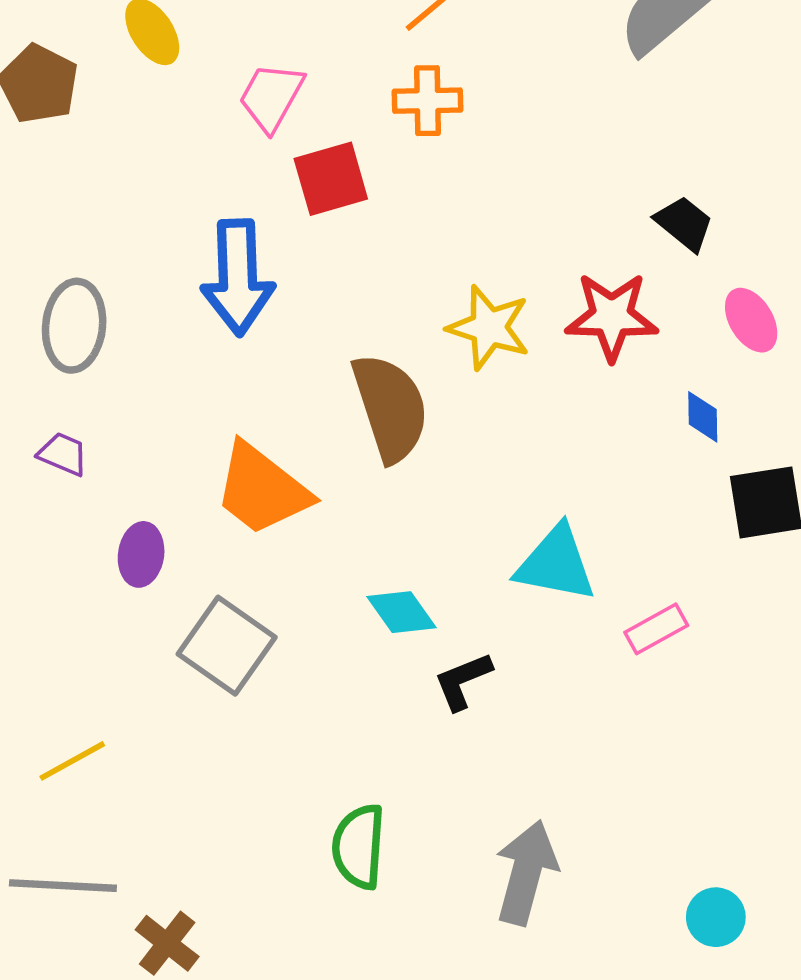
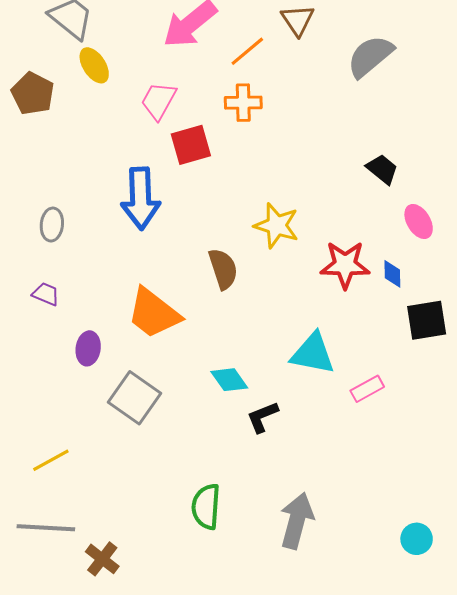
red star: (612, 316) -> (345, 265), moved
gray ellipse: (74, 326) -> (52, 225), size x0.7
brown semicircle: (390, 408) -> (223, 269), size x0.7
cyan circle: (716, 917) -> (417, 539), moved

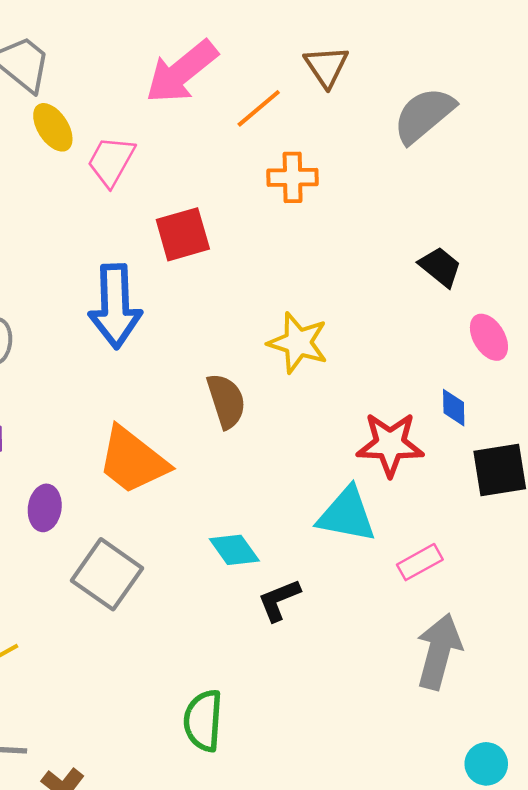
pink trapezoid: (159, 101) -> (111, 161), moved
orange cross: (243, 103) -> (293, 177), moved
red star: (345, 265) -> (390, 444), moved
gray arrow: (297, 521) -> (439, 651), moved

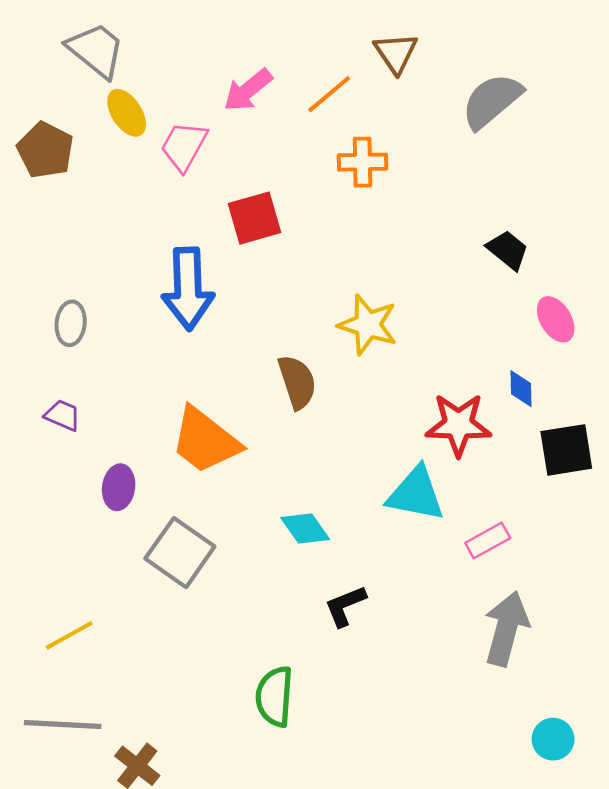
pink arrow: (181, 72) -> (248, 90), moved, size x0.7
black L-shape: (279, 600) -> (345, 606), moved

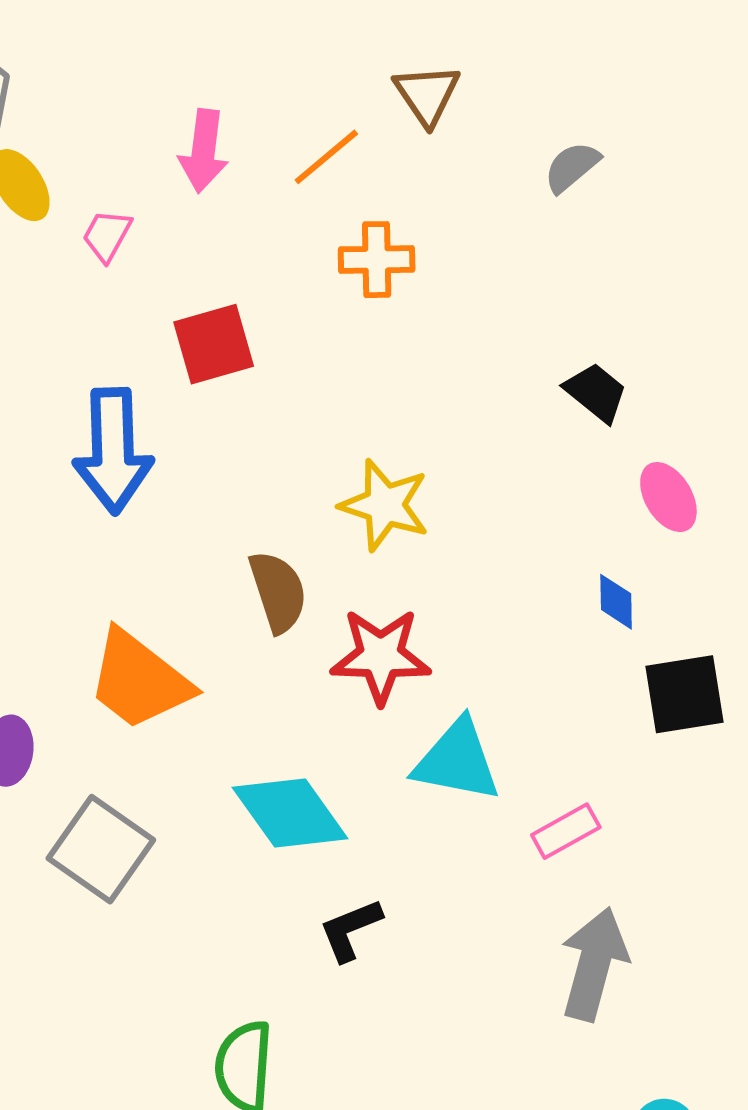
pink arrow: (248, 90) -> (204, 151), turned -44
gray semicircle: (492, 101) -> (572, 167), size x0.6
pink trapezoid: (184, 146) -> (107, 235), size x0.7
red star: (458, 425) -> (381, 656), moved
cyan diamond: (305, 529) -> (290, 813), size x1.5

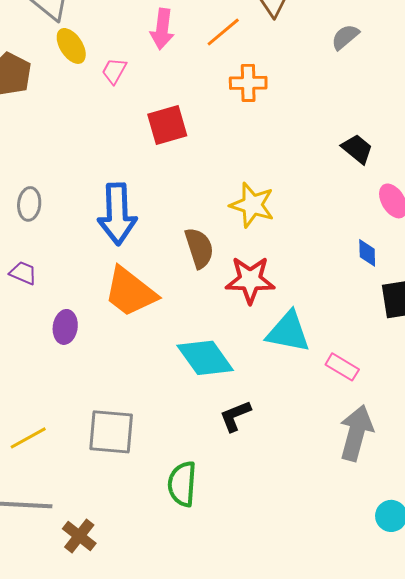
blue arrow: (113, 451) -> (117, 214), moved
pink rectangle: (566, 831) -> (342, 367), turned 60
gray square: (101, 849) -> (111, 432), moved, turned -30

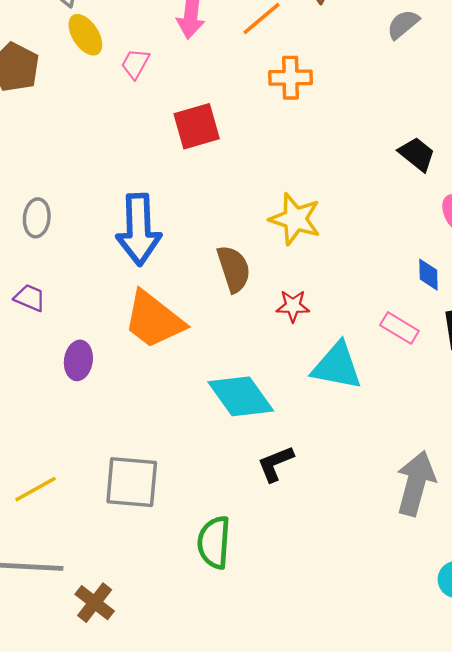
red star: (250, 280) -> (293, 306), size x0.6
pink rectangle: (342, 367) -> (399, 328), moved

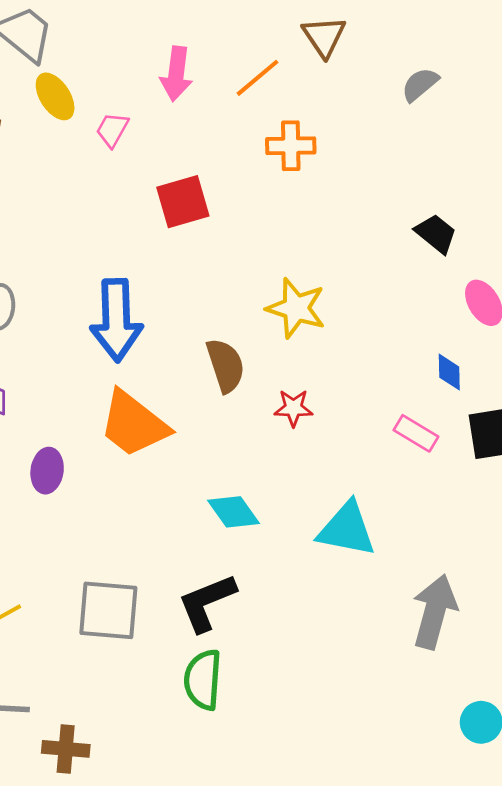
cyan triangle: (337, 366) -> (347, 529), moved
cyan diamond: (241, 396) -> (233, 512), size x0.7
black L-shape: (275, 464) -> (207, 602), moved, size x1.4
brown cross: (95, 603) -> (66, 749), turned -33

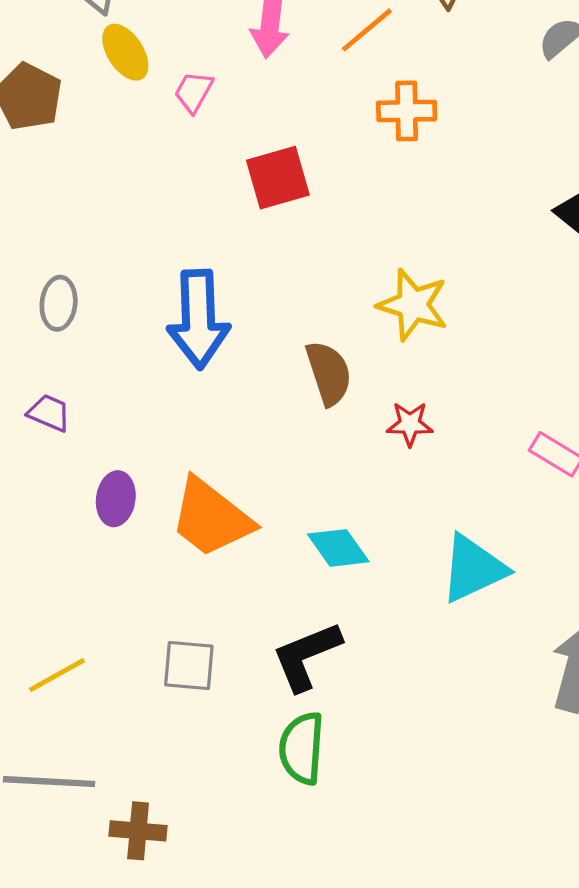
orange trapezoid: (134, 424) -> (211, 518), moved
cyan triangle: (347, 529) -> (473, 569), turned -36
gray square: (108, 610) -> (189, 666), size x0.7

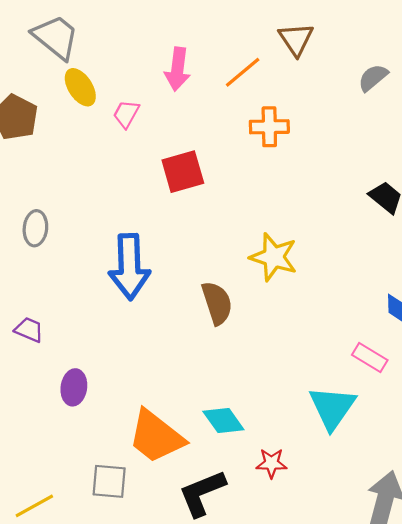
gray ellipse: (59, 303) -> (35, 228), moved
red star: (410, 424) -> (271, 463), moved
orange trapezoid: (211, 518) -> (156, 437), moved
cyan triangle: (473, 569) -> (332, 408), moved, turned -30
gray square: (189, 666) -> (109, 481), moved

